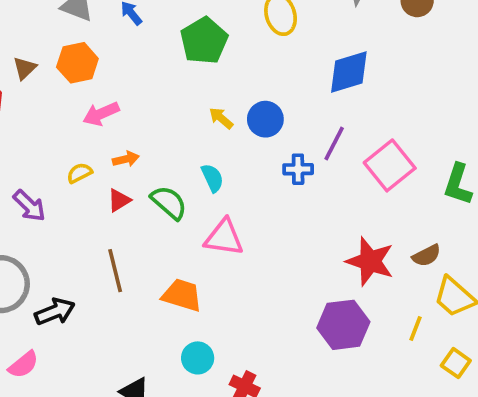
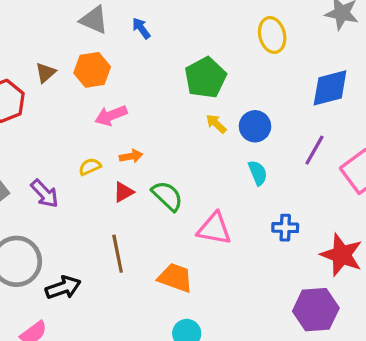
green pentagon: (204, 41) -> (205, 78), moved
blue cross: (298, 169) -> (285, 228), moved
cyan semicircle: (212, 178) -> (258, 173), moved

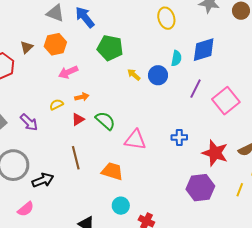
blue arrow: (141, 28) -> (85, 17), size x1.6
green pentagon: (205, 78) -> (110, 48), moved, turned -30
cyan semicircle: (258, 173) -> (176, 58), moved, turned 35

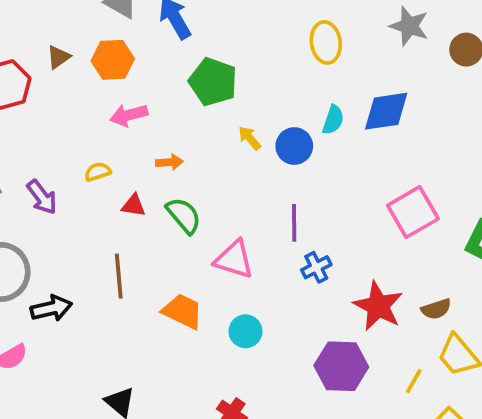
purple line: (196, 89) -> (294, 223), moved, turned -36
orange arrow: (82, 97) -> (170, 162), moved
red triangle: (78, 119) -> (134, 205), turned 32
blue cross: (179, 137) -> (316, 267), turned -35
cyan circle: (121, 206) -> (245, 331), moved

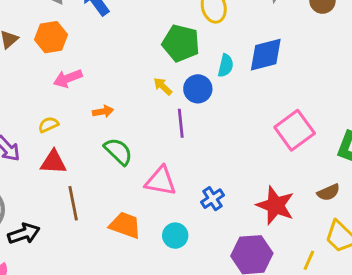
green pentagon: (213, 82) -> (181, 43), moved
red triangle: (134, 205) -> (53, 162), moved, size x1.4
purple line: (294, 223) -> (181, 123), moved
blue cross: (316, 267) -> (212, 199), moved
brown semicircle: (436, 309) -> (329, 192), moved

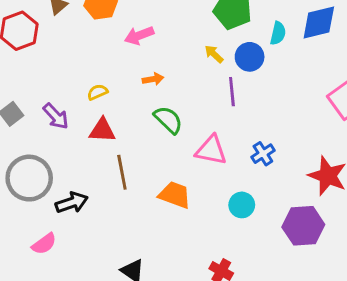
pink arrow: (68, 78) -> (139, 35), moved
blue cross: (212, 199) -> (263, 154), moved
cyan circle: (175, 236) -> (242, 205), moved

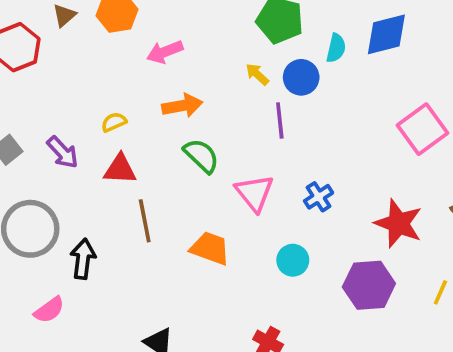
orange arrow: (153, 79) -> (182, 106), size x1.5
pink triangle: (211, 150) -> (254, 193), turned 40
black arrow: (72, 203) -> (83, 259), turned -64

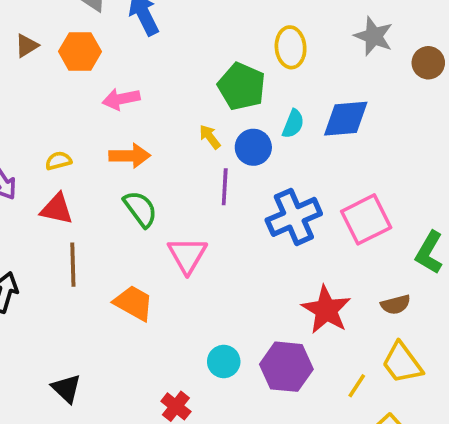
blue cross: (319, 197) -> (294, 217), moved, size x1.8
cyan circle: (293, 260) -> (224, 362), moved

